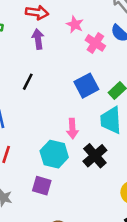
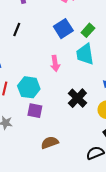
cyan hexagon: (54, 154) -> (29, 87), moved
black cross: (95, 156) -> (77, 98), moved

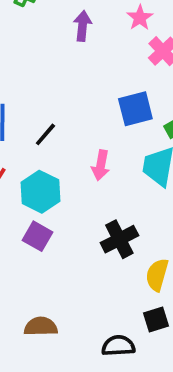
black line: (17, 30) -> (45, 134), moved
brown semicircle: (50, 143) -> (41, 327), moved

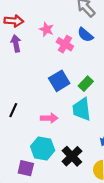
pink arrow: (101, 165) -> (49, 118), turned -84
cyan hexagon: (41, 192) -> (43, 148), moved

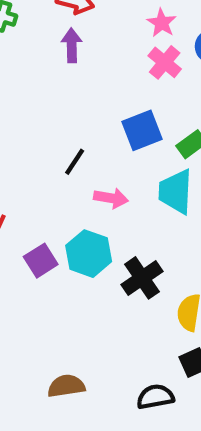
pink star: (47, 29) -> (162, 23), moved
black line: (13, 110) -> (75, 162), moved
purple square: (26, 168) -> (41, 261), moved, turned 35

